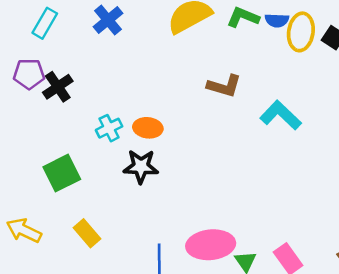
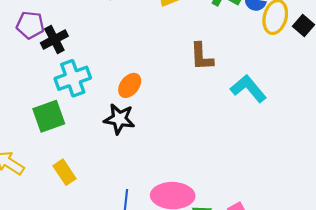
brown L-shape: (224, 86) -> (202, 57), turned 64
cyan cross: (109, 128) -> (73, 78), moved, size x1.5
orange ellipse: (148, 128) -> (130, 85), turned -65

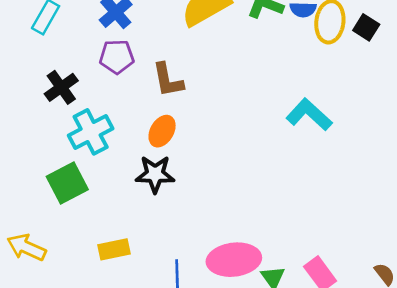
purple pentagon: (30, 25) -> (117, 57), moved
brown L-shape: (202, 57) -> (168, 80), moved
yellow rectangle: (65, 172) -> (114, 249), moved, turned -60

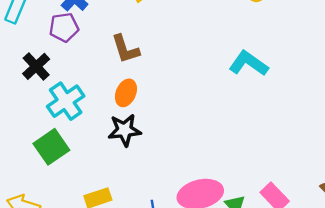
purple pentagon: (117, 57) -> (64, 27), moved

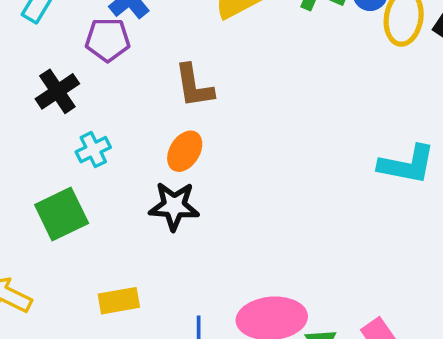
cyan L-shape: (249, 63) -> (407, 165), moved, turned 147
cyan cross: (66, 101) -> (93, 150), size x0.6

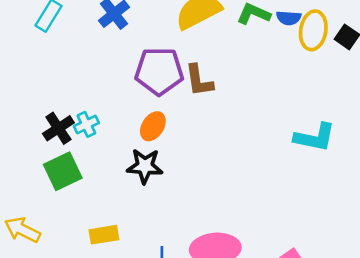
purple pentagon: (108, 40) -> (159, 71), moved, size x1.5
brown L-shape: (194, 86) -> (199, 81), moved
black cross: (57, 91) -> (58, 128), moved

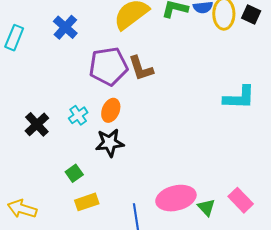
cyan cross: (86, 124) -> (78, 115), moved
green square: (63, 171) -> (74, 173), moved, size x0.6

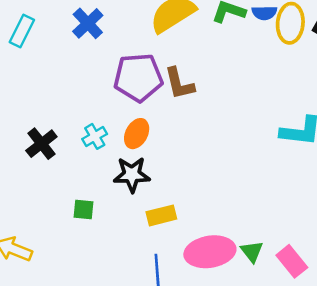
green square: (74, 173) -> (83, 210), turned 36
yellow rectangle: (87, 202) -> (161, 215), moved
green triangle: (206, 207) -> (252, 251), moved

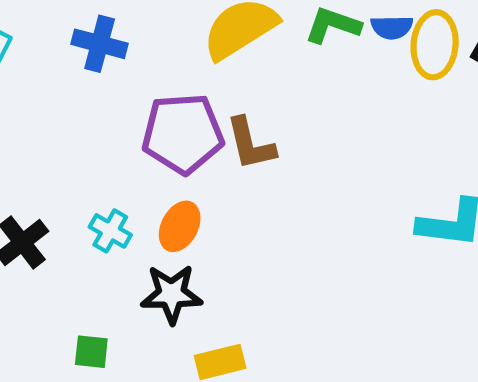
blue cross: (88, 23) -> (100, 44), turned -32
cyan cross: (95, 136) -> (110, 231), turned -30

